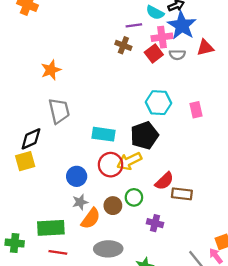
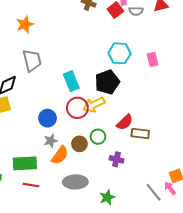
cyan rectangle: (104, 134) -> (71, 81), turned 60

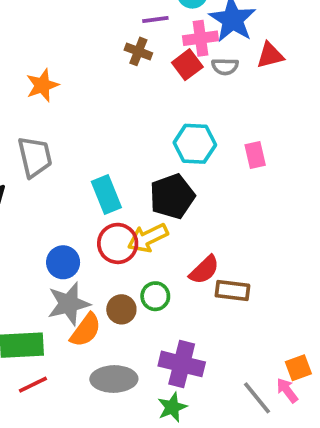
orange star: (25, 24) -> (42, 85), moved
gray star: (51, 141) -> (69, 304), size x1.6
purple cross: (116, 159) -> (182, 364), moved, size x1.6
red line: (31, 185) -> (33, 385), turned -35

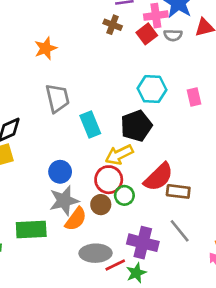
gray trapezoid: (35, 157) -> (57, 98), moved
red circle: (118, 243) -> (109, 180), moved
red semicircle: (204, 270) -> (159, 177), size x1.4
red line: (33, 385) -> (115, 265), moved
gray line: (257, 398) -> (180, 231), moved

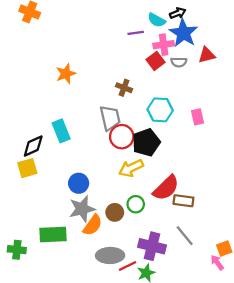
brown cross: (113, 25) -> (124, 88), moved
gray trapezoid: (57, 98) -> (110, 118), moved
cyan rectangle: (90, 124) -> (61, 131), moved
red circle: (109, 180) -> (122, 137), moved

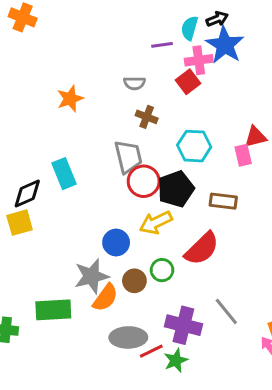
cyan semicircle: (157, 20) -> (190, 28), turned 78
red triangle: (207, 55) -> (255, 137), moved
gray semicircle: (179, 62) -> (134, 83), moved
blue circle: (79, 183) -> (116, 243), moved
brown rectangle: (183, 201) -> (223, 201), moved

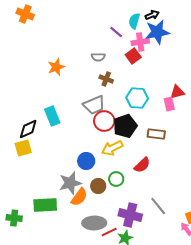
purple line: (162, 45) -> (116, 32), turned 48
blue star: (225, 45) -> (157, 32), turned 30
gray trapezoid: (128, 157) -> (94, 105), turned 80
red semicircle: (202, 249) -> (142, 165), size x0.7

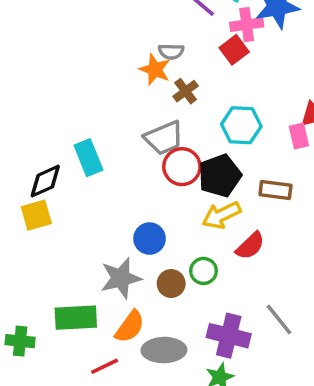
orange star: (56, 67) -> (155, 70), moved, turned -30
brown cross: (106, 79) -> (186, 91), turned 32
yellow arrow: (112, 148) -> (221, 215), moved
orange semicircle: (79, 197) -> (130, 327), moved
red line: (109, 232) -> (105, 366), moved

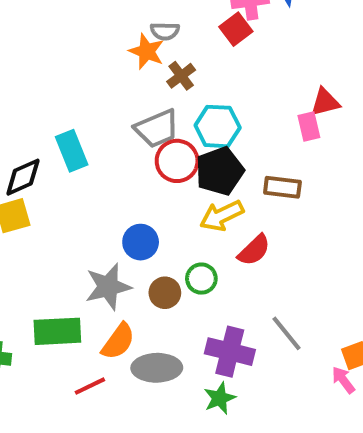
cyan hexagon: (241, 125) -> (218, 126), moved

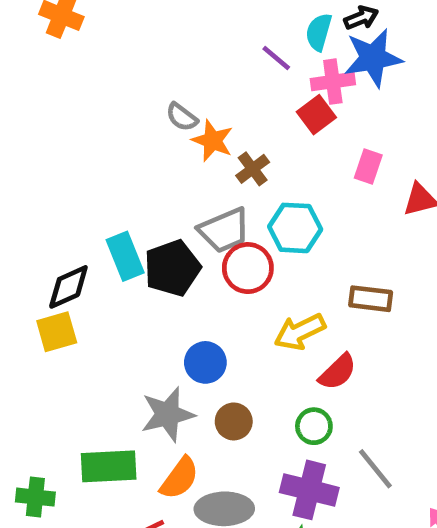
gray semicircle: (165, 31) -> (182, 117), moved, turned 36
pink rectangle: (309, 126) -> (368, 167), moved, turned 32
black pentagon: (220, 171) -> (172, 268), moved
green circle: (201, 279) -> (314, 426), moved

